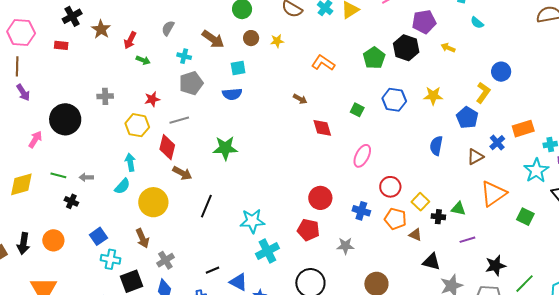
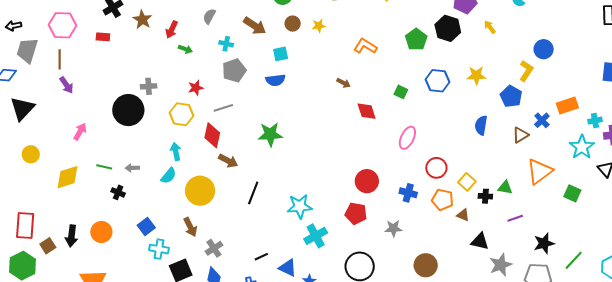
yellow arrow: (448, 48) -> (490, 27), turned 32
black circle: (65, 119) -> (128, 110), moved

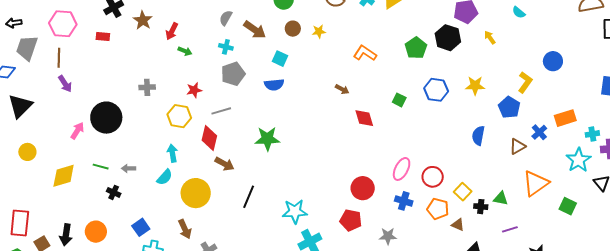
gray semicircle: (209, 16) -> (226, 18), moved
blue circle: (544, 49) -> (553, 61), moved
cyan square: (281, 54) -> (280, 59), turned 35
black circle: (128, 110) -> (106, 118), moved
pink ellipse: (407, 138) -> (402, 169), moved

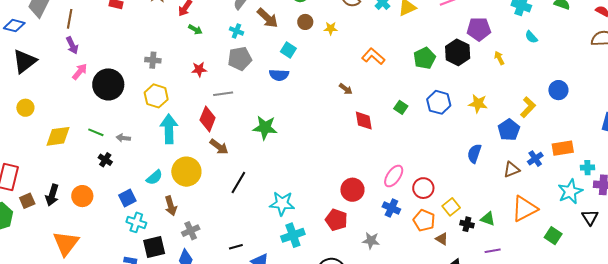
yellow hexagon: (179, 116) -> (156, 96), moved
pink arrow: (77, 131) -> (80, 72), moved
cyan arrow: (172, 153) -> (169, 129), size x1.6
cyan semicircle: (165, 177) -> (154, 177), moved

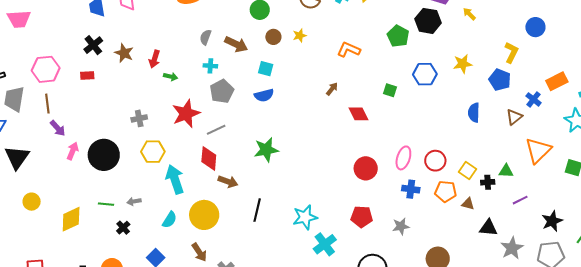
red star: (199, 69) -> (186, 114), size x1.8
brown arrow: (346, 89) -> (332, 89), turned -72
black cross: (105, 160) -> (123, 228), turned 32
cyan semicircle: (154, 177) -> (169, 220), moved
red circle: (352, 190) -> (366, 168), moved

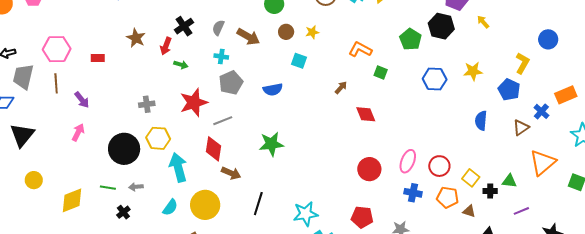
black cross: (93, 45) -> (184, 26), moved
cyan square: (266, 69) -> (299, 61), moved
green square: (390, 90) -> (381, 72), moved
purple arrow: (58, 128) -> (82, 100), moved
black circle: (104, 155) -> (124, 149), moved

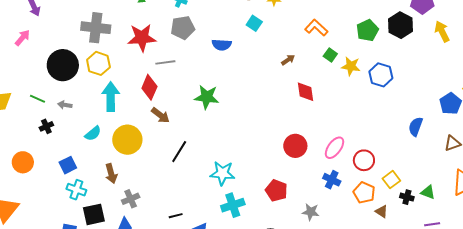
yellow arrow: (483, 22) -> (442, 31), size x1.5
yellow star: (473, 71) -> (351, 66), moved
gray cross: (147, 104) -> (96, 28), size x1.8

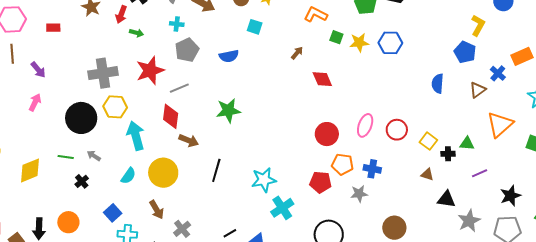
gray arrow: (65, 105) -> (94, 156), turned 40
blue cross: (332, 180) -> (372, 169), moved
orange pentagon: (364, 193) -> (343, 164), moved

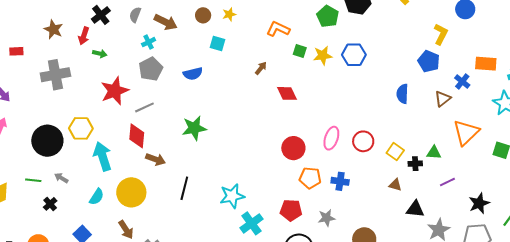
cyan cross: (177, 24) -> (149, 42), moved, turned -32
orange rectangle: (522, 56) -> (486, 64), turned 30
gray cross: (103, 73) -> (55, 75), moved
red pentagon: (320, 182) -> (291, 210), moved
gray star: (359, 194) -> (327, 218), moved

